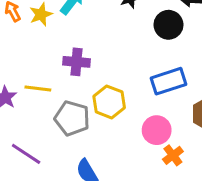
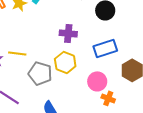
purple cross: (77, 62) -> (68, 33), moved
orange cross: (173, 155) -> (108, 98), turned -32

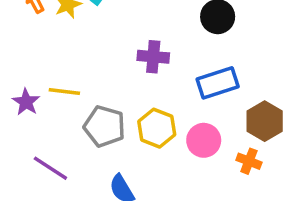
yellow hexagon: (65, 62) -> (157, 128), moved
orange cross: (108, 98) -> (249, 161), moved

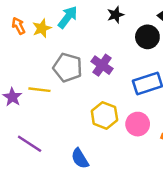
purple cross: (153, 57) -> (102, 65), turned 30
gray pentagon: (104, 126) -> (68, 68), moved

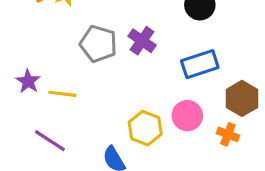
yellow line: (39, 90) -> (62, 94), moved
yellow hexagon: (104, 115) -> (145, 128), moved

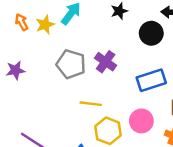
purple star: (28, 81) -> (15, 70), moved, turned 30
yellow line: (62, 94) -> (91, 104), moved

